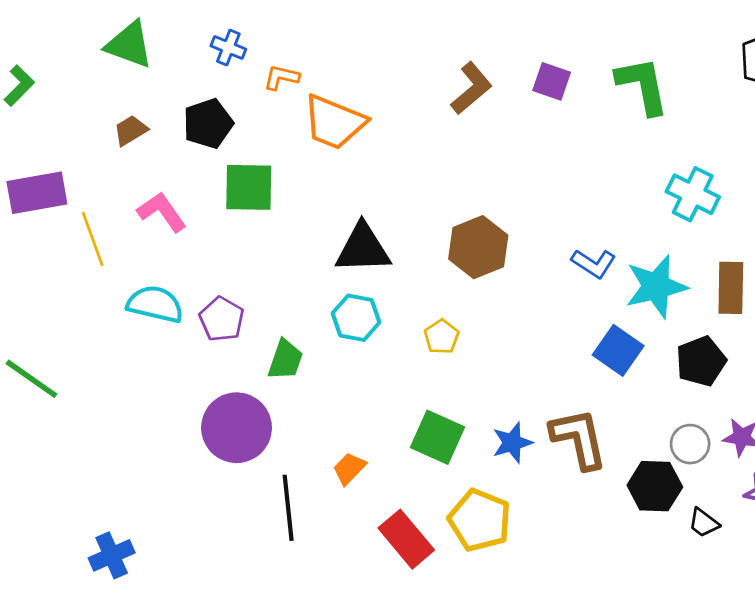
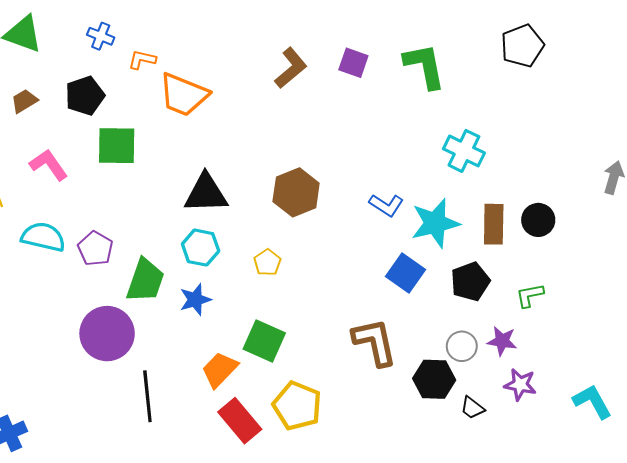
green trapezoid: (285, 360) -> (145, 280), size x1.4
blue star: (512, 443) -> (195, 300), moved
orange trapezoid: (349, 468) -> (220, 370), moved, size x1.4

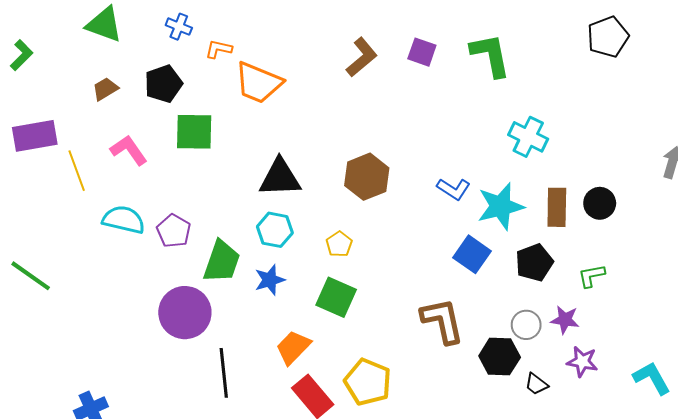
black pentagon: (522, 46) -> (608, 37), moved
green square: (264, 341) -> (336, 297), moved

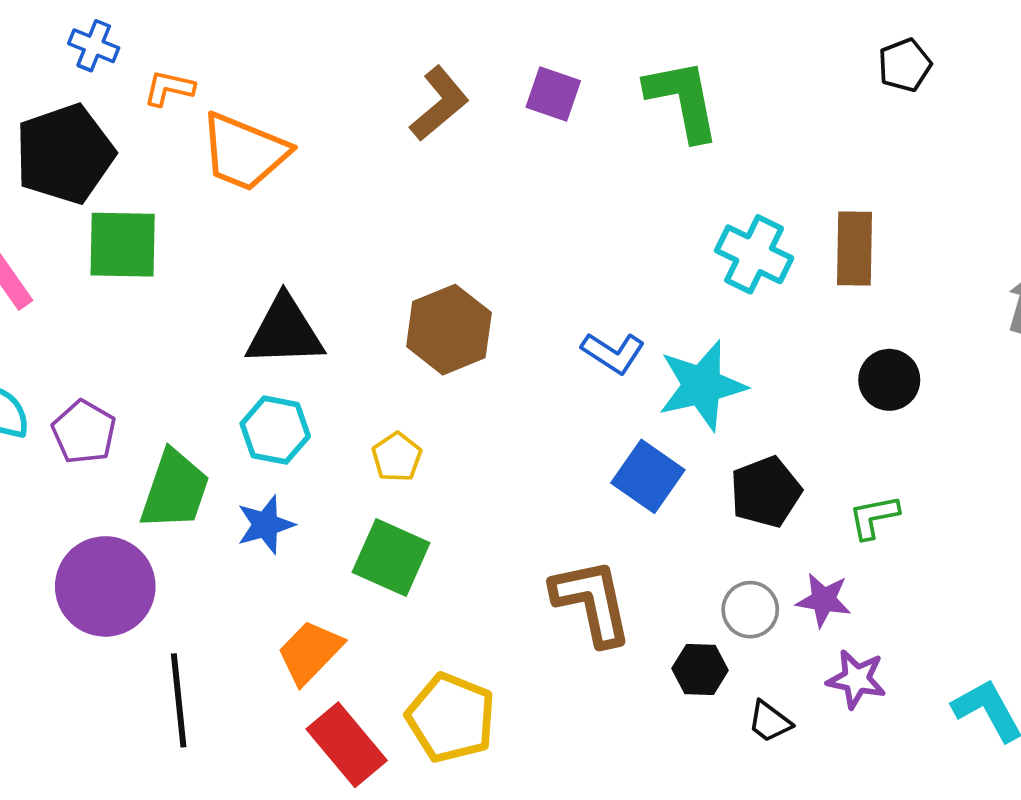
black pentagon: (608, 37) -> (905, 65), size x0.7
black pentagon: (163, 84) -> (65, 154), size x1.4
brown rectangle: (557, 207) -> (855, 249), moved
black hexagon: (500, 357) -> (700, 669), size x0.7

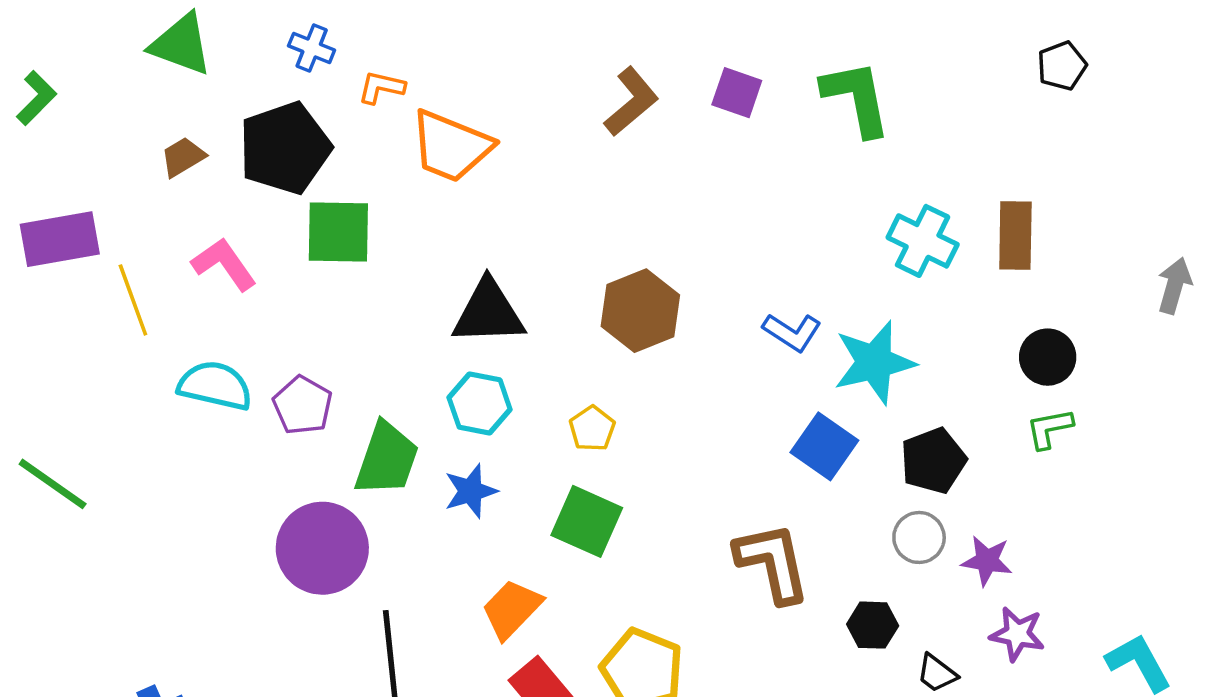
green L-shape: (874, 517) -> (1049, 429), moved
gray circle: (750, 610) -> (919, 537), moved

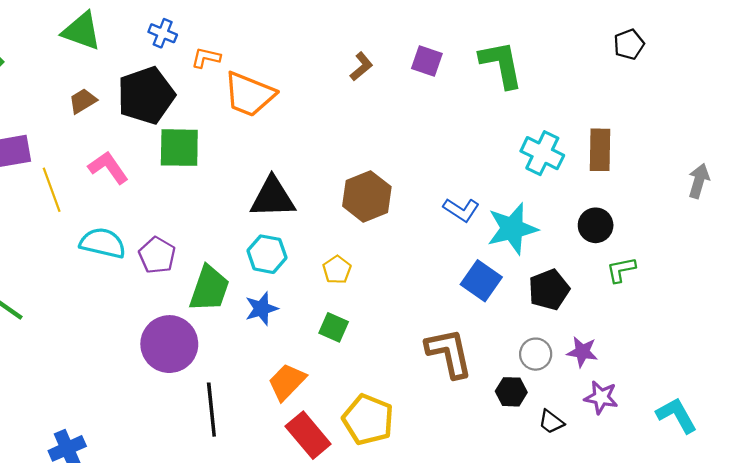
brown L-shape: (631, 102) -> (361, 67), size x0.7
black circle: (1048, 357) -> (596, 225), moved
green square: (587, 521) -> (334, 327), size x0.7
gray circle: (919, 537) -> (536, 354), moved

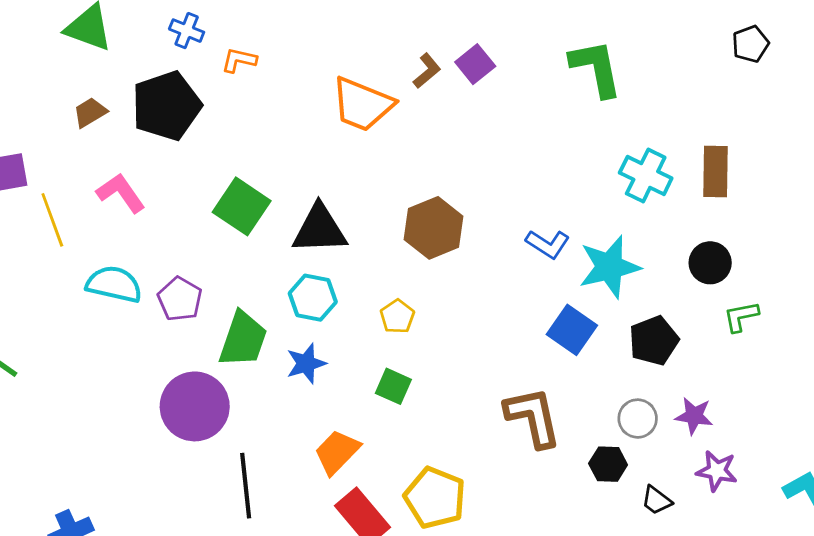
purple square: (427, 61) -> (475, 64), moved, turned 32
orange trapezoid: (249, 94) -> (362, 104), moved
green square: (179, 148) -> (242, 206), moved, turned 33

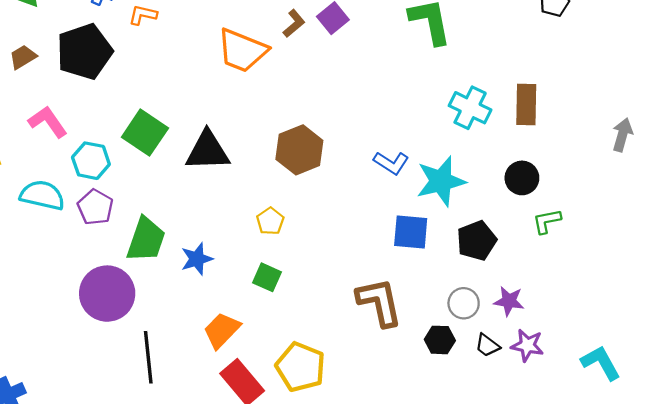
cyan hexagon: (313, 298) -> (91, 161), moved
blue square: (572, 330) -> (411, 232), turned -30
black trapezoid: (656, 500) -> (487, 345), moved

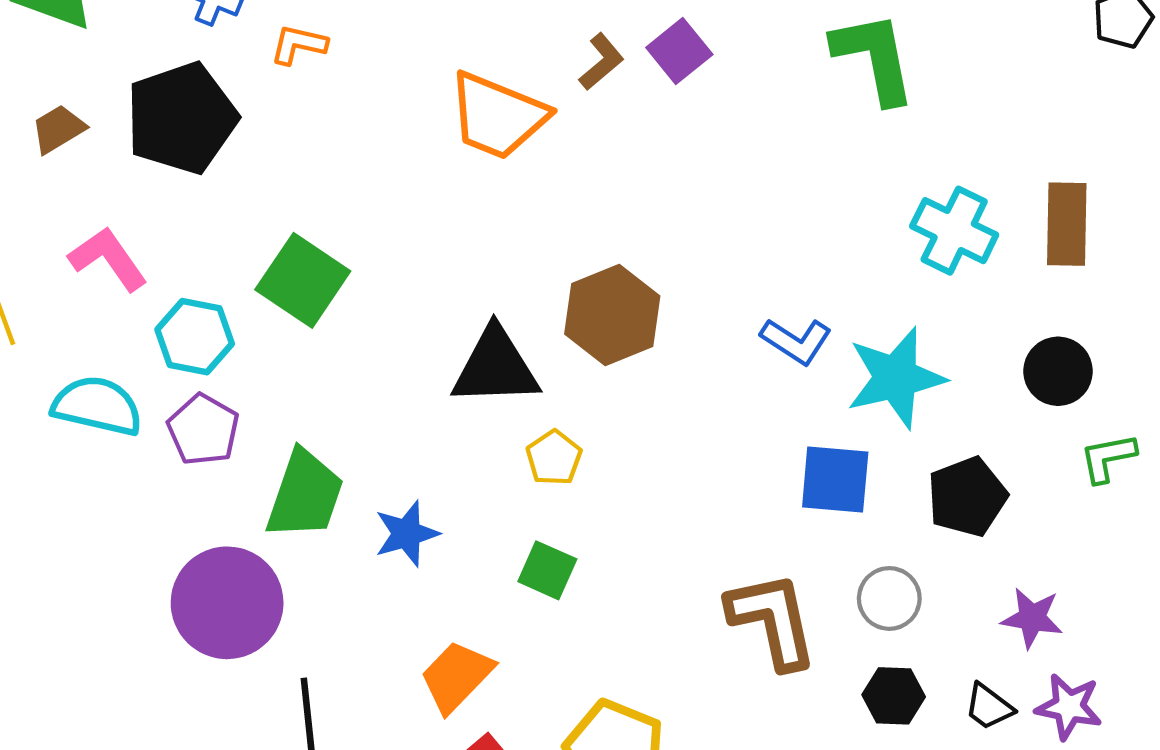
black triangle: (208, 151) -> (495, 367), moved
gray circle: (464, 303) -> (889, 598), moved

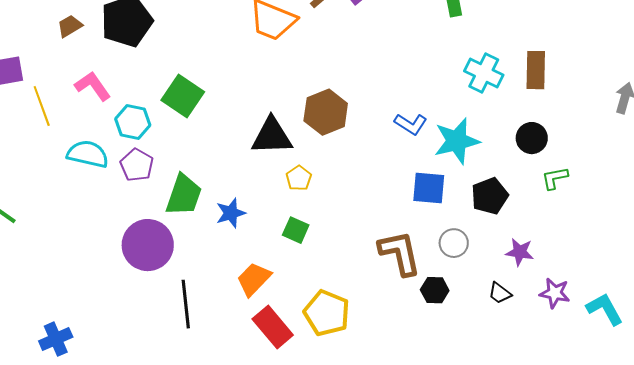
black hexagon: (894, 696) -> (435, 290), moved
purple star: (1069, 707) -> (555, 293), moved

